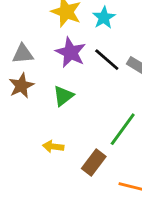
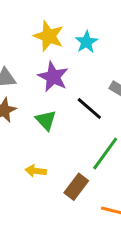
black line: (107, 60) -> (89, 109), moved
green triangle: (63, 96) -> (46, 120), turned -35

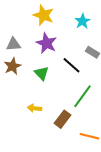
cyan star: (86, 42) -> (82, 21), moved

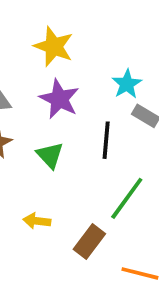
cyan star: (82, 21) -> (127, 84), moved
black line: (71, 65) -> (106, 140), turned 54

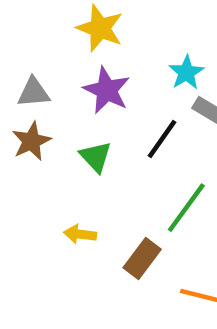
black line: (106, 140) -> (162, 139), turned 30

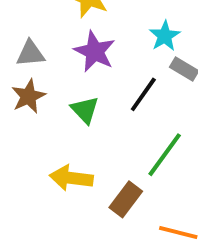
yellow arrow: (80, 234) -> (71, 178), size x1.5

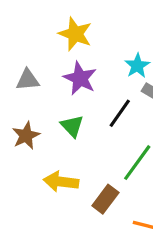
brown star: (28, 96) -> (26, 136), moved

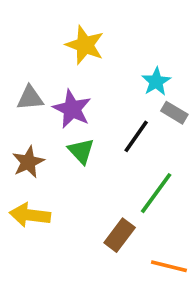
purple star: (80, 78) -> (72, 109), moved
yellow arrow: (61, 182) -> (30, 215), moved

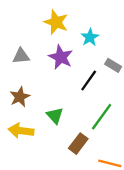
cyan star: (156, 82) -> (90, 37), moved
purple star: (72, 109) -> (61, 57), moved
green triangle: (81, 151) -> (55, 116), moved

